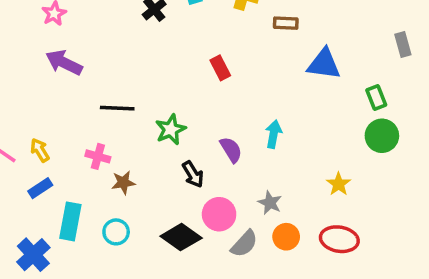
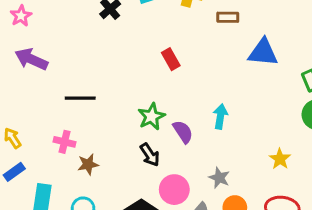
green star: (171, 129) -> (151, 117), moved

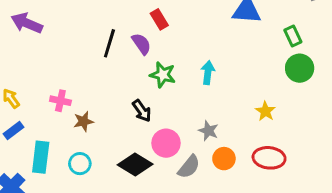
black line: (80, 98) -> (109, 43), moved, turned -72
green star: (151, 117) -> (163, 75), moved, turned -30
purple semicircle: (183, 132) -> (141, 44), moved

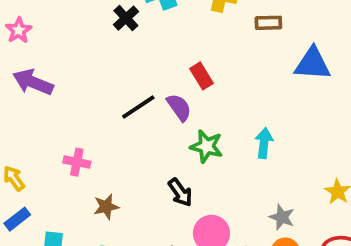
black line: (109, 43) -> (138, 107), turned 40
pink cross: (60, 101) -> (77, 162), moved
gray star: (208, 131) -> (282, 217), moved

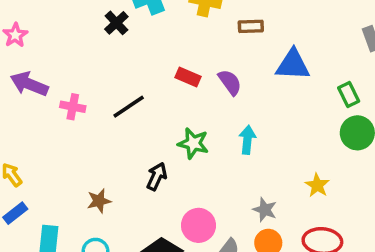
red rectangle: (201, 76) -> (188, 77), turned -35
purple semicircle: (179, 107) -> (230, 82), moved
pink cross: (77, 162) -> (73, 107), moved
black arrow: (180, 192) -> (157, 176), moved, turned -120

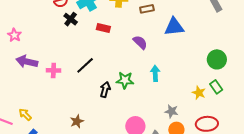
red rectangle: (188, 77) -> (103, 28), moved
green rectangle: (349, 94) -> (216, 87), moved
black arrow: (157, 176) -> (105, 89), moved

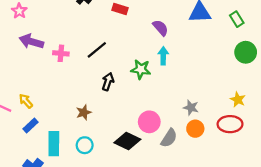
cyan arrow: (155, 73) -> (163, 56), moved
green rectangle: (216, 87) -> (237, 19), moved
black arrow: (105, 89) -> (108, 82), moved
yellow star: (199, 93) -> (238, 100), moved

